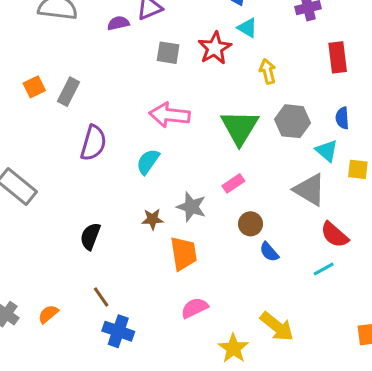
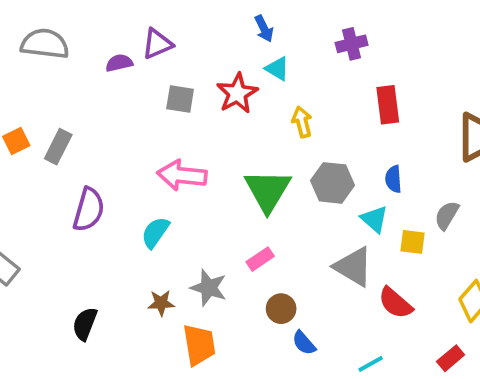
red semicircle: (335, 235) -> (395, 303), moved

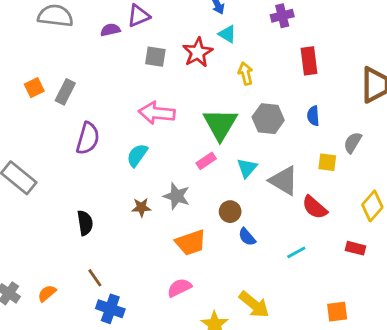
cyan triangle: (374, 219) -> (247, 168), moved, turned 30
pink rectangle: (260, 259) -> (206, 161), moved
black semicircle: (85, 324) -> (85, 223), turned 150
orange trapezoid: (199, 345) -> (191, 243), moved, turned 80
red rectangle: (451, 358) -> (355, 248), turned 54

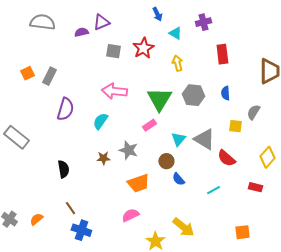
cyan triangle: (227, 34) -> (175, 33), moved
cyan triangle: (247, 168) -> (178, 139), moved

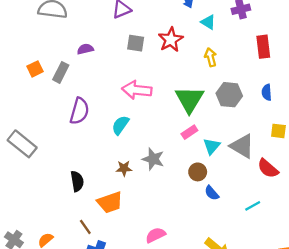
purple semicircle: (81, 32) -> (85, 49), moved
pink rectangle: (149, 125) -> (189, 132), moved
orange trapezoid: (138, 183) -> (110, 202), moved

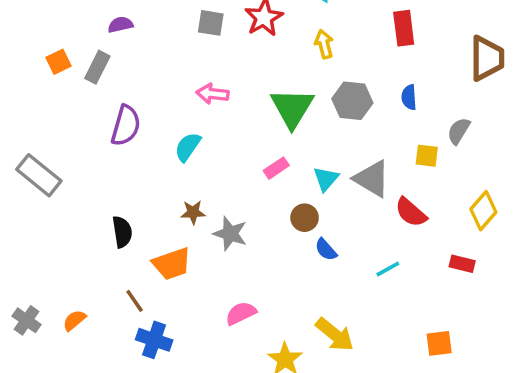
purple semicircle: (85, 49) -> (120, 25), moved
pink arrow: (137, 90) -> (212, 94), size x0.7
pink rectangle: (189, 132) -> (276, 168), moved
gray star: (153, 159) -> (230, 234), moved

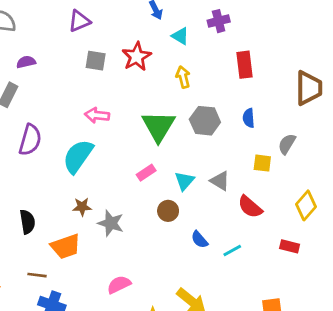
cyan semicircle: (188, 147) -> (78, 156), size x1.5
gray triangle: (372, 179) -> (220, 181), size x0.7
blue semicircle: (326, 250) -> (199, 240), moved
brown line: (135, 301) -> (37, 275), turned -48

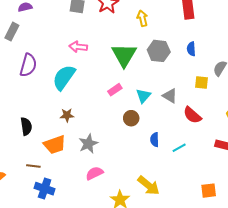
gray star: (111, 223) -> (88, 144), moved, turned 30
blue semicircle: (199, 240) -> (155, 140), turned 40

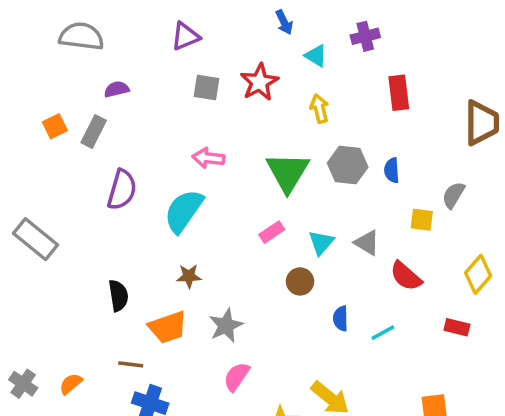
blue semicircle: (191, 49) -> (392, 170), moved
pink semicircle: (94, 173) -> (237, 377), turned -30

